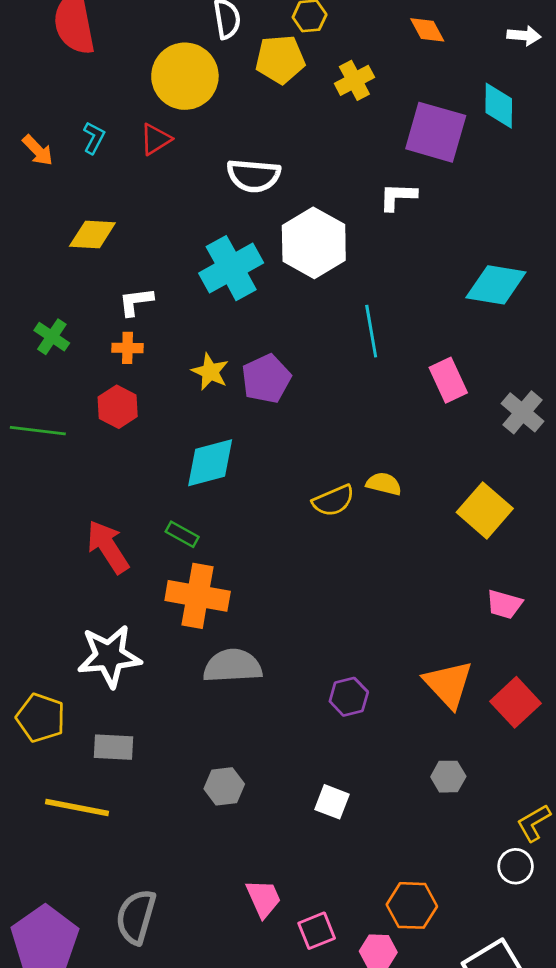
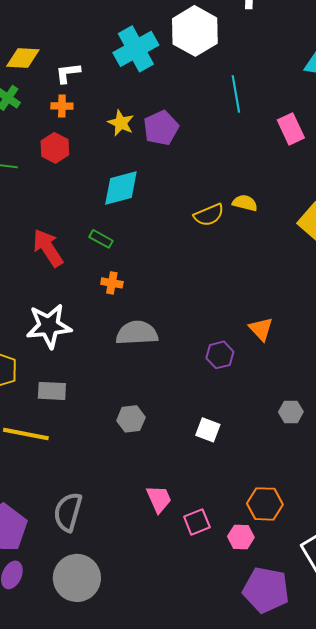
yellow diamond: (92, 234) -> (23, 58), moved
orange cross: (198, 596) -> (112, 283), size x0.5
orange triangle: (448, 684) -> (261, 329), moved, size x0.7

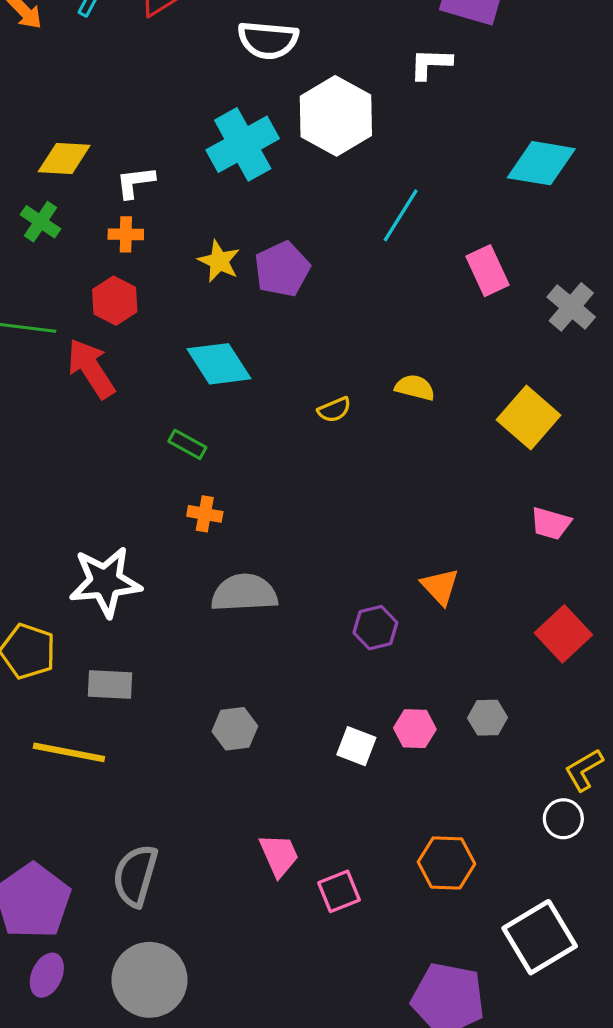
cyan line: (236, 94) -> (401, 215), turned 42
cyan diamond: (121, 188) -> (219, 364), turned 72
yellow semicircle: (209, 215) -> (334, 410), moved, size x0.7
red arrow: (48, 248) -> (91, 369), moved
pink hexagon: (241, 537) -> (415, 729), moved

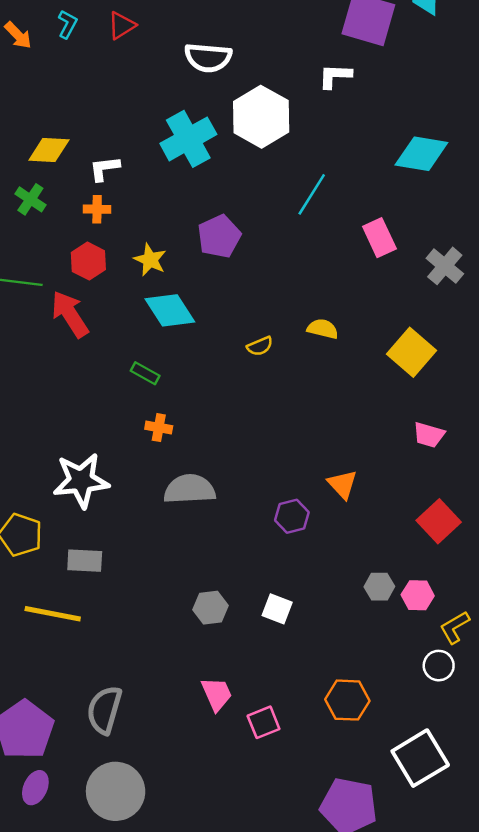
yellow star: (219, 261) -> (150, 260), moved
gray hexagon: (235, 729) -> (211, 608), moved
pink hexagon: (415, 729) -> (418, 595), moved

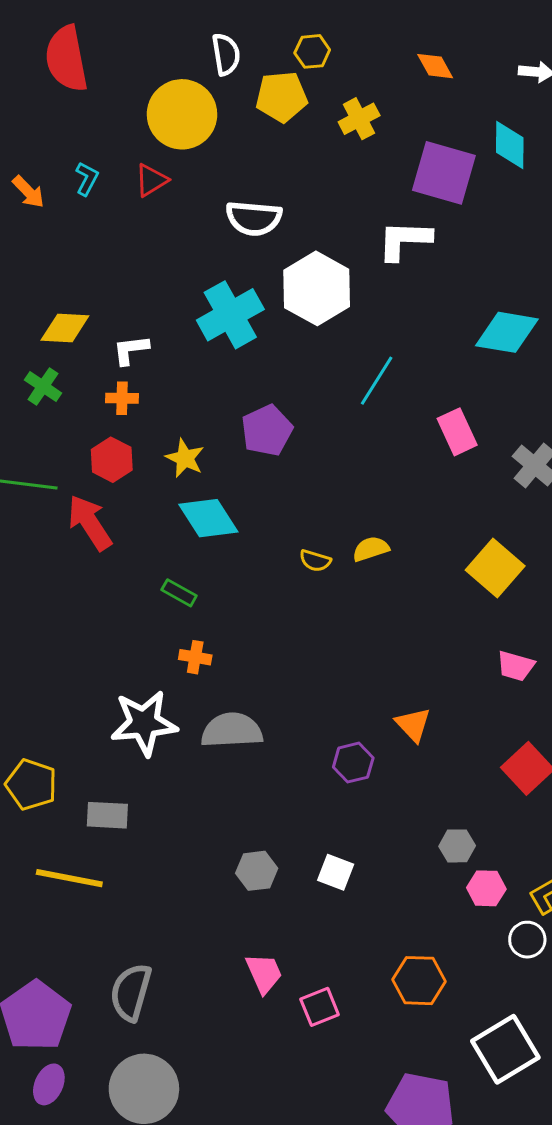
white L-shape: (335, 76) -> (404, 240), size x1.4
yellow semicircle: (323, 329) -> (371, 549), moved, turned -32
yellow semicircle: (260, 346) -> (315, 561), turned 40
white star: (81, 481) -> (144, 723), moved
pink hexagon: (418, 595) -> (486, 888), moved

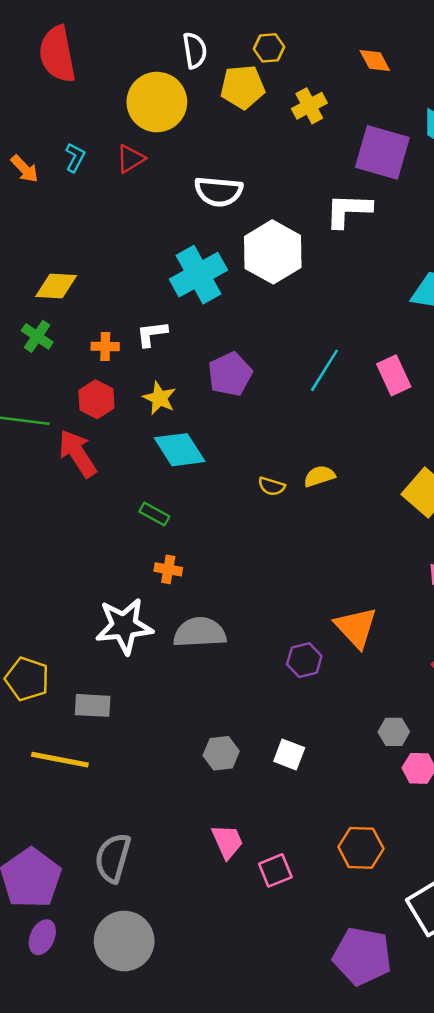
white L-shape: (131, 350) -> (152, 334), moved
cyan line: (377, 381) -> (324, 370), moved
orange triangle: (413, 724) -> (356, 627), size x1.4

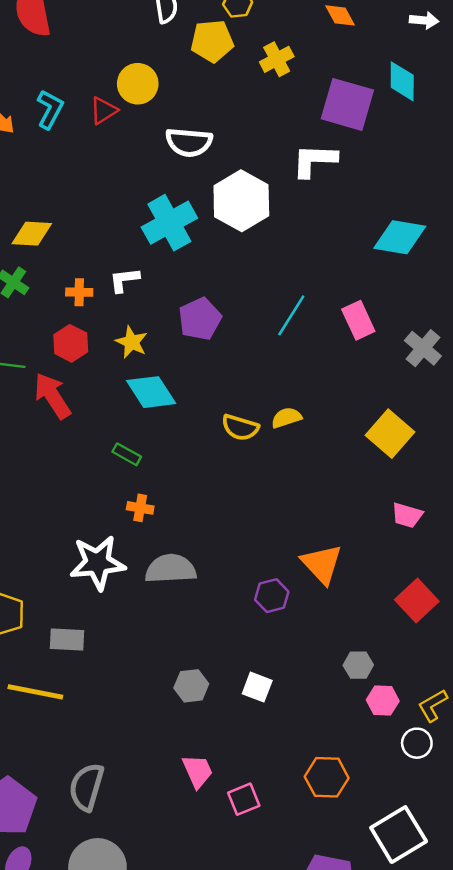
yellow circle: (157, 102) -> (138, 84), moved, size x0.7
cyan L-shape: (75, 157) -> (50, 109), size x1.4
yellow semicircle: (272, 486) -> (240, 427), size x1.4

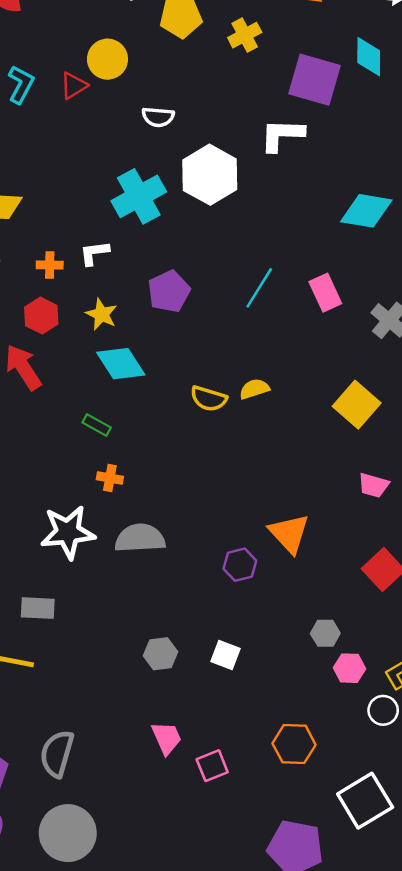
white semicircle: (189, 142) -> (158, 117), size x0.7

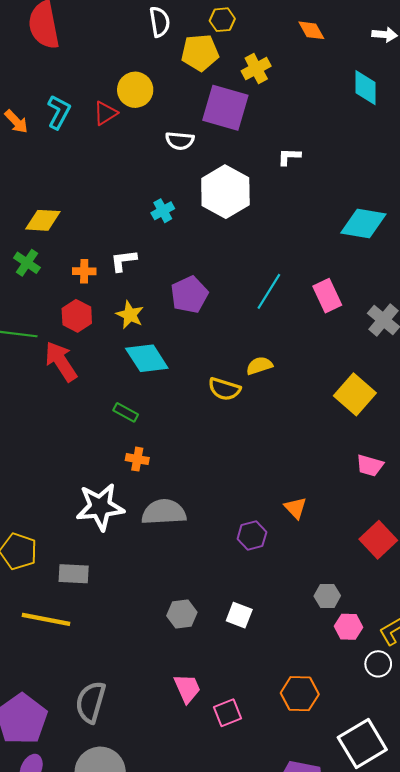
purple square: (315, 80) -> (225, 108), moved
white L-shape: (282, 135) -> (289, 157), size x0.6
cyan cross: (139, 196) -> (163, 211), size x0.5
yellow semicircle: (254, 389) -> (259, 366), moved
orange triangle: (289, 533) -> (295, 508), size x0.6

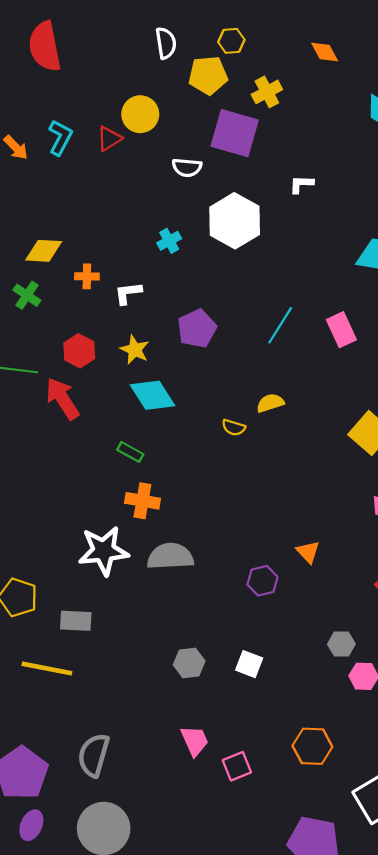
orange cross: (84, 271) -> (87, 276), moved
yellow semicircle: (224, 389) -> (234, 427), size x0.7
orange cross: (137, 459) -> (142, 501), size x1.4

